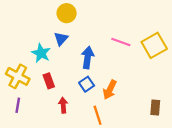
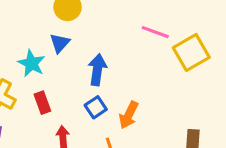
pink line: (121, 42) -> (155, 32), moved

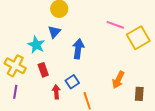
blue square: (96, 107) -> (72, 82), moved
orange arrow: (129, 115) -> (118, 80), moved

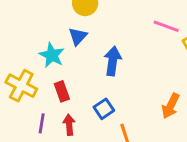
purple line: (15, 92) -> (42, 123), moved
red arrow: (56, 92) -> (69, 125), moved

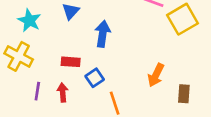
cyan star: (52, 55) -> (29, 20), moved
red rectangle: (62, 91) -> (71, 62), moved, turned -66

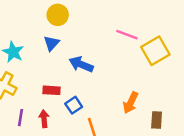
blue arrow: (103, 34) -> (81, 64), turned -75

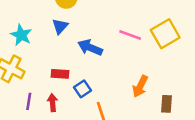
pink line: (127, 35) -> (130, 35), moved

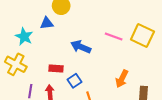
blue triangle: (60, 26) -> (47, 23), moved, turned 40
yellow square: (165, 34) -> (142, 36), turned -35

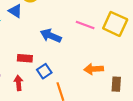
blue triangle: (47, 23) -> (15, 11), turned 40
orange arrow: (122, 79) -> (94, 69), turned 60

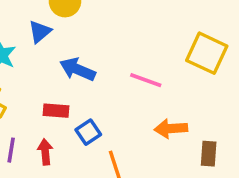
blue triangle: (15, 11) -> (40, 32), turned 48
pink line: (85, 25) -> (146, 80), moved
blue arrow: (51, 36) -> (78, 69), moved

